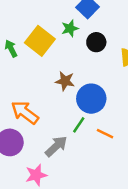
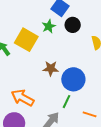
black circle: (96, 42) -> (73, 25), moved
orange line: (105, 134) -> (90, 114), moved

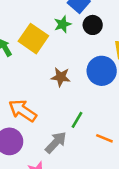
blue circle: (73, 79) -> (102, 71), moved

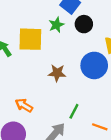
yellow square: (33, 39) -> (30, 39), turned -30
orange arrow: (23, 111) -> (24, 105), size x0.7

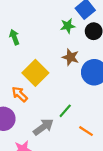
yellow square: (30, 39) -> (35, 73), moved, turned 30
brown star: (57, 73) -> (71, 57), moved

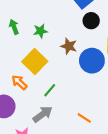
green star: (68, 26) -> (40, 31), moved
green line: (65, 111) -> (50, 90), moved

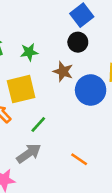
black circle: (91, 21) -> (78, 42), moved
yellow square: (35, 62) -> (21, 89), turned 30

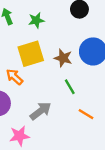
brown star: (63, 72) -> (63, 58), moved
green line: (38, 124) -> (70, 87), moved, turned -70

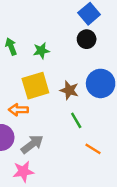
orange arrow: (15, 77) -> (18, 110), turned -42
gray arrow: (41, 111) -> (32, 144), moved

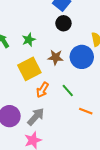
brown star: (69, 90) -> (56, 57), moved
orange arrow: (18, 110) -> (42, 90), moved, turned -49

